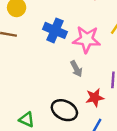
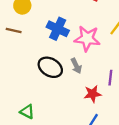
black ellipse: (64, 110) -> (50, 67), moved

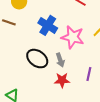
red star: (92, 94) -> (62, 80), moved

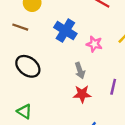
pink star: (73, 37) -> (94, 44), size x0.6
black ellipse: (37, 59) -> (28, 66), moved

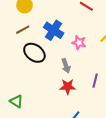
brown line: (20, 27) -> (23, 30), moved, turned -48
black ellipse: (28, 66) -> (34, 53), moved

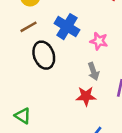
black ellipse: (34, 53) -> (44, 55), turned 35
gray arrow: (66, 66) -> (93, 71), moved

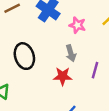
black ellipse: (44, 55) -> (24, 56), moved

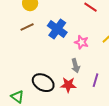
black ellipse: (24, 56) -> (43, 83), moved, turned -45

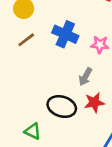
gray arrow: (76, 66) -> (85, 77), moved, turned 56

